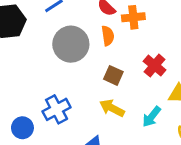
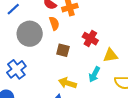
yellow arrow: (112, 108) -> (67, 83), moved
blue cross: (57, 109) -> (16, 69), moved

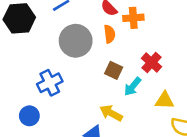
yellow triangle: (110, 55) -> (165, 100), moved
cyan arrow: (94, 74) -> (133, 87), moved

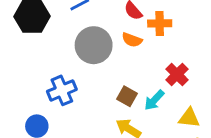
orange semicircle: (110, 34) -> (132, 40), turned 114
brown square: (114, 70) -> (127, 96), moved

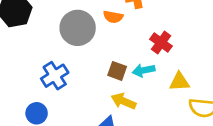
cyan arrow: (154, 100) -> (144, 70), turned 45

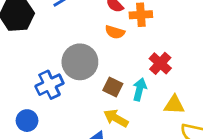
gray circle: (78, 28) -> (80, 62), moved
cyan arrow: (144, 70) -> (140, 89), turned 110

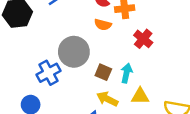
red cross: (160, 63) -> (143, 39), moved
yellow triangle: (174, 105) -> (140, 96), moved

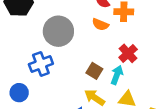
red cross: (143, 39) -> (128, 53), moved
gray circle: (74, 52) -> (58, 31), moved

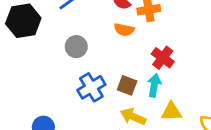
gray circle: (58, 31) -> (76, 47), size x0.6
blue cross: (41, 64) -> (91, 87), moved

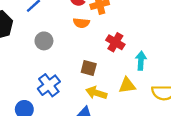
cyan arrow: (154, 85) -> (141, 61), moved
blue cross: (91, 87) -> (49, 85), moved

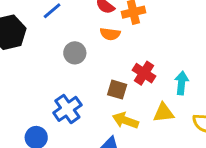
gray circle: (44, 41) -> (75, 53), moved
red cross: (115, 42) -> (144, 73), moved

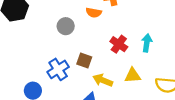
cyan arrow: (182, 83) -> (147, 43), moved
brown square: (117, 90) -> (84, 61), moved

